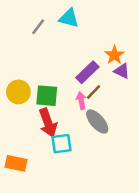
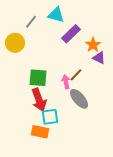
purple rectangle: (87, 72) -> (71, 34), moved
yellow circle: (18, 92) -> (15, 43), moved
orange rectangle: (16, 163) -> (40, 132), moved

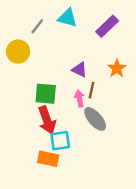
purple rectangle: (71, 34) -> (107, 26), moved
orange star: (93, 45) -> (117, 68), moved
purple triangle: (99, 58) -> (79, 70), moved
brown line: (76, 75) -> (91, 90), turned -32

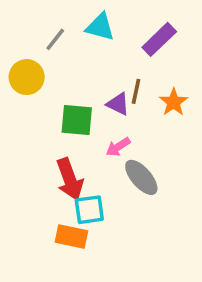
brown line: (91, 90) -> (136, 91), moved
green square: (46, 94) -> (77, 120), moved
pink arrow: (79, 98) -> (118, 147), turned -112

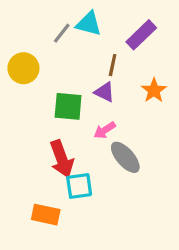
gray line: (55, 39) -> (62, 33), moved
brown line: (136, 91) -> (113, 65), moved
orange rectangle: (71, 237) -> (46, 215), moved

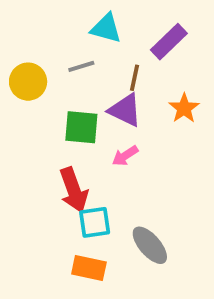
gray line: (62, 33) -> (81, 66), moved, turned 35
purple triangle: (105, 92) -> (125, 110), size x1.4
gray ellipse: (125, 157) -> (150, 245), moved
orange rectangle: (46, 215) -> (89, 268), moved

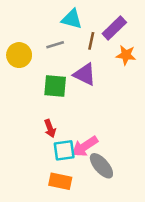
brown line: (135, 78) -> (91, 41), moved
orange star: (184, 108) -> (126, 55), moved, turned -30
pink arrow: (125, 156) -> (85, 146), moved, size x1.5
red arrow: (74, 190) -> (50, 128), size x0.6

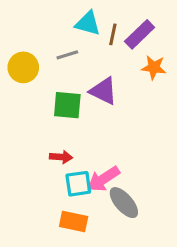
brown line: (91, 41) -> (113, 34), moved
red arrow: (50, 128) -> (61, 157), turned -66

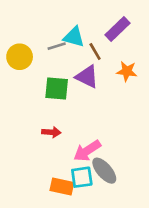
cyan triangle: (88, 23) -> (74, 37), moved
brown line: (113, 34) -> (95, 51), moved, turned -42
orange star: (154, 67) -> (127, 71), moved
cyan square: (78, 184) -> (82, 177), moved

